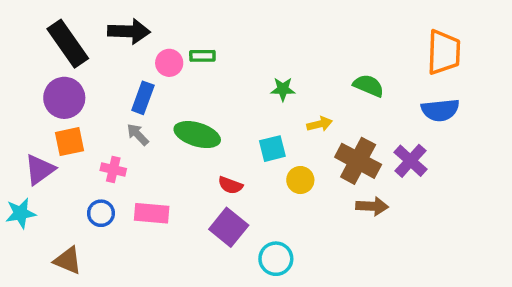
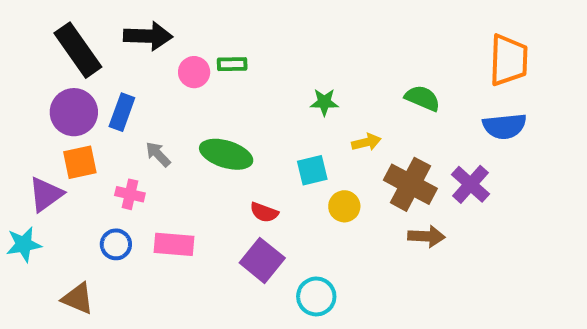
blue rectangle: (143, 98) -> (122, 112), moved

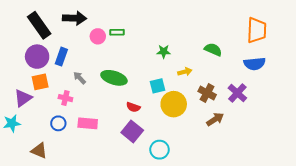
brown cross: (410, 184) -> (207, 93), size x0.7
yellow circle: (344, 206) -> (174, 104), size x1.6
brown arrow: (426, 236) -> (215, 119), turned -36

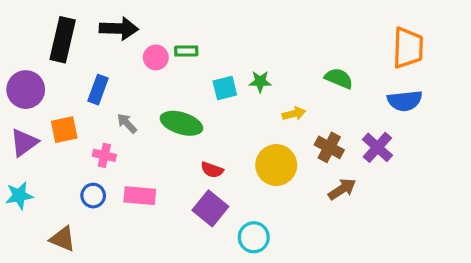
black rectangle: (39, 25) -> (63, 40), turned 48
purple circle: (37, 57) -> (26, 90), moved
cyan square: (157, 86) -> (225, 88), moved
purple triangle: (23, 98) -> (24, 143), moved

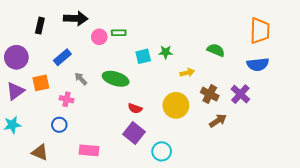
black rectangle: (63, 40) -> (40, 26), size x0.6
blue rectangle: (98, 90) -> (62, 57), turned 30
pink rectangle: (140, 196) -> (89, 150), moved

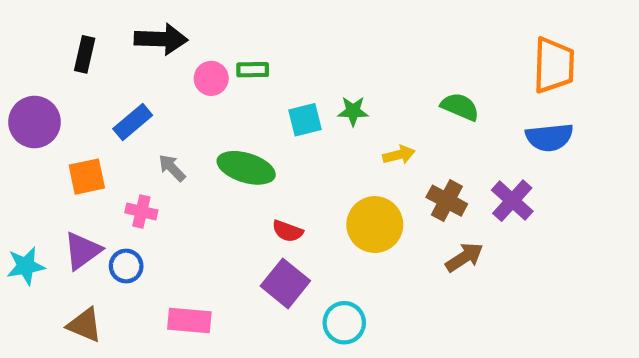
purple triangle: (15, 91) -> (82, 251), moved

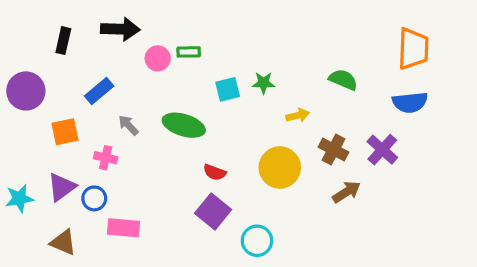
pink rectangle: (189, 321) -> (124, 228), moved

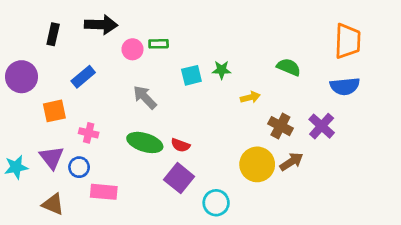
gray arrow: (128, 125) -> (145, 97), moved, size x1.4
green ellipse: (184, 125) -> (145, 142), moved
yellow circle: (280, 167) -> (257, 164), moved
purple triangle: (62, 187) -> (52, 158), turned -32

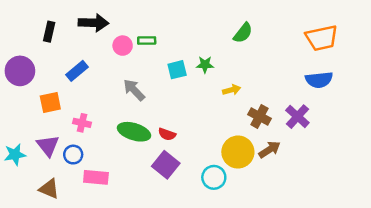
orange trapezoid: (348, 41) -> (322, 38), turned 76
green semicircle: (289, 67) -> (243, 33), moved, turned 105
cyan circle: (216, 203) -> (214, 177), moved

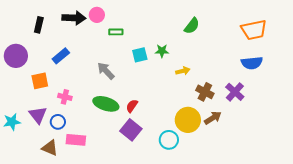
pink circle: (123, 46) -> (97, 15), moved
red semicircle: (167, 134) -> (132, 106), turned 104
brown triangle: (49, 189) -> (50, 148), moved

